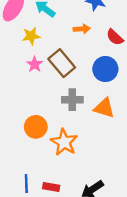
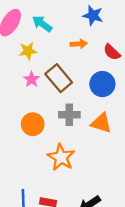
orange circle: (36, 127) -> (33, 124), moved

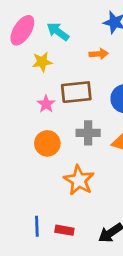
brown rectangle: (59, 78) -> (76, 92), turned -56
pink star: (32, 79) -> (46, 104), moved

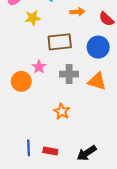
pink star: (46, 104) -> (39, 67), moved
orange circle: (47, 143) -> (21, 81), moved
orange star: (79, 180) -> (62, 111), size x0.7

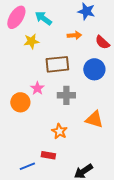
orange triangle: (97, 81) -> (94, 119), moved
blue line: (29, 148) -> (27, 166), turned 70
red rectangle: (50, 151) -> (48, 155), moved

